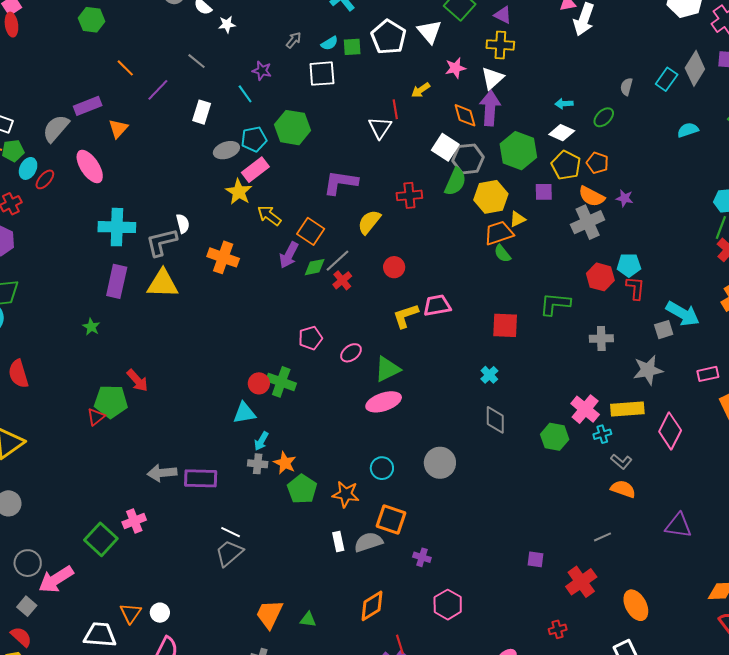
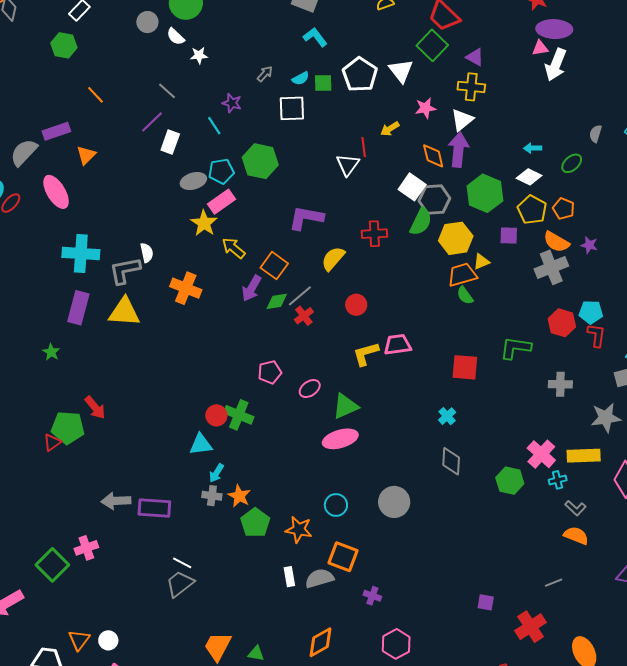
purple line: (158, 90) -> (152, 122), moved

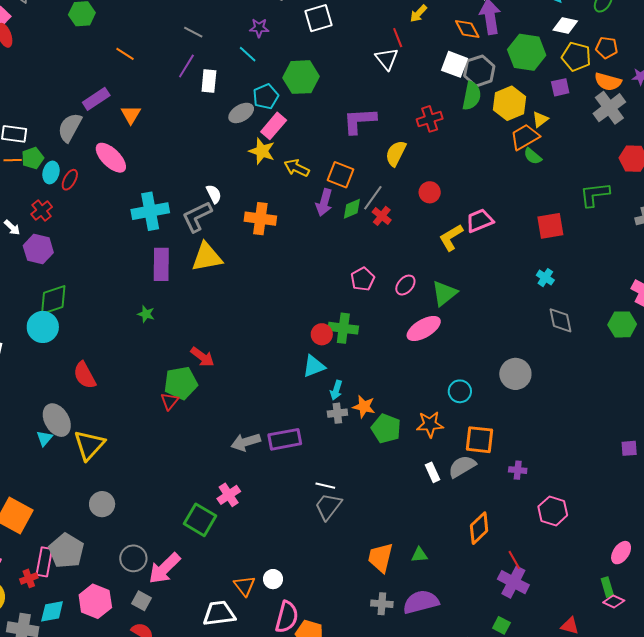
pink ellipse: (340, 439) -> (424, 328), moved

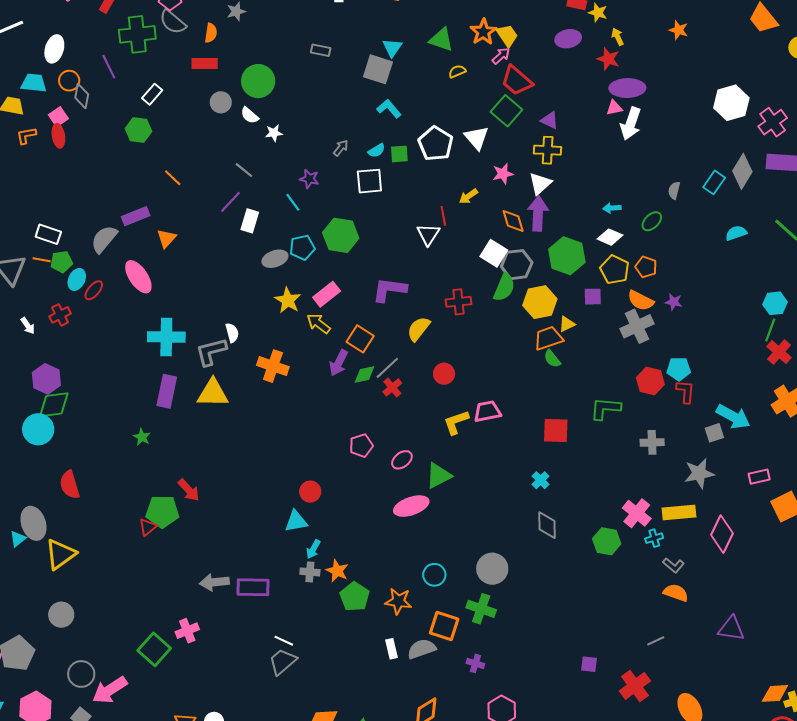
pink rectangle: (274, 126) -> (327, 294), moved
purple hexagon: (38, 249) -> (46, 379), moved
green cross: (343, 328) -> (481, 609), moved

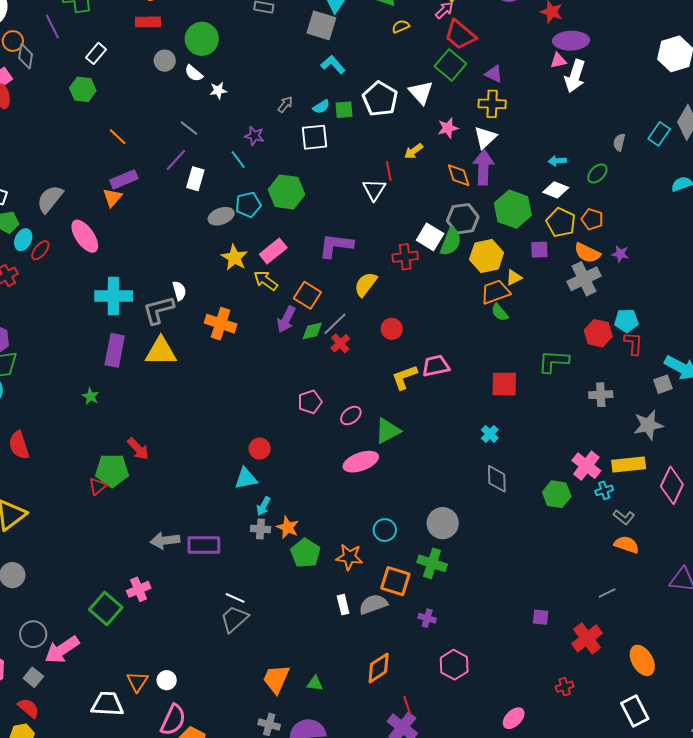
purple rectangle: (136, 216) -> (124, 179), moved
white square: (494, 253) -> (430, 237), moved

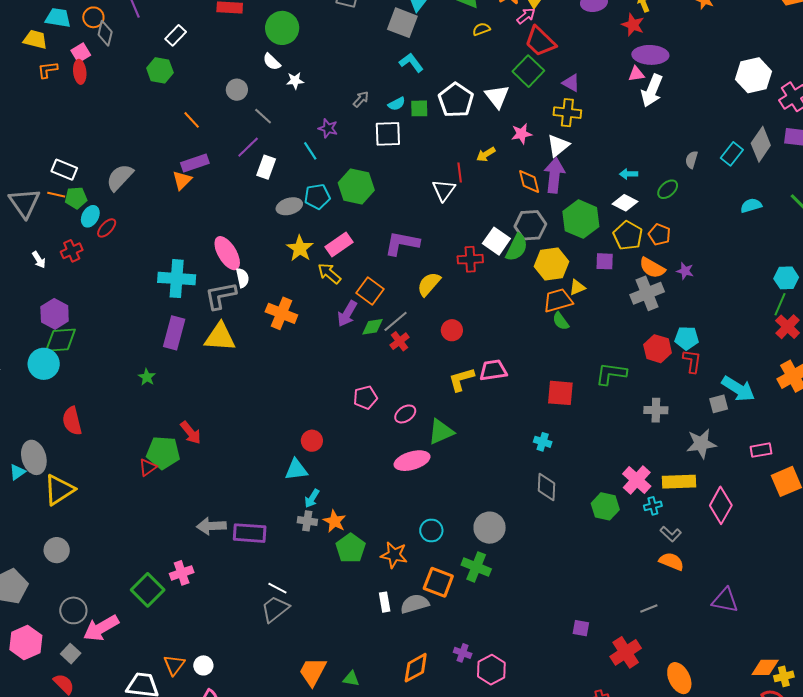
gray circle: (165, 61) -> (237, 90), moved
pink ellipse: (85, 236) -> (227, 253), moved
cyan cross: (490, 434) -> (543, 442), turned -30
purple cross: (427, 618) -> (463, 653), moved

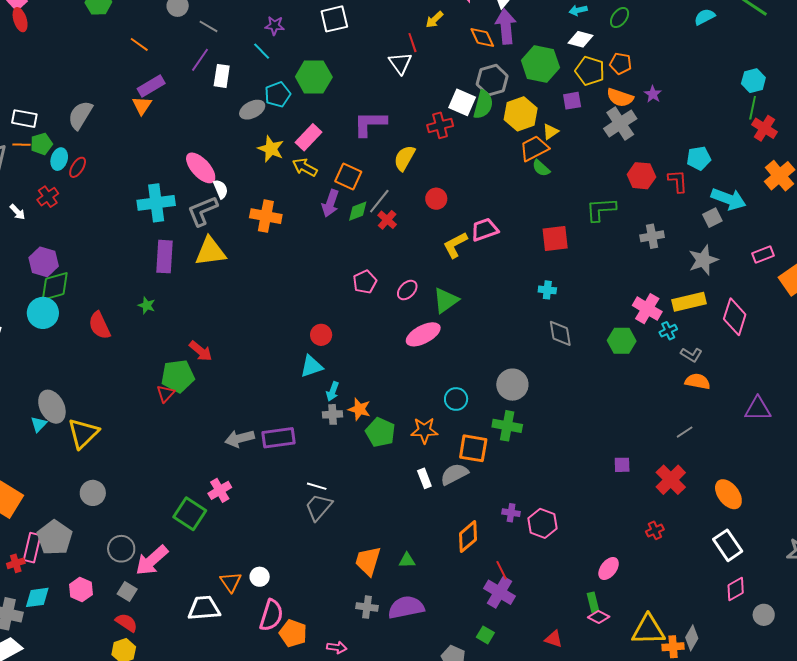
purple star: (685, 271) -> (653, 94), turned 30
cyan pentagon: (687, 338) -> (699, 158), moved
red semicircle: (72, 421) -> (99, 325), moved
pink hexagon: (26, 642) -> (81, 590), size x0.7

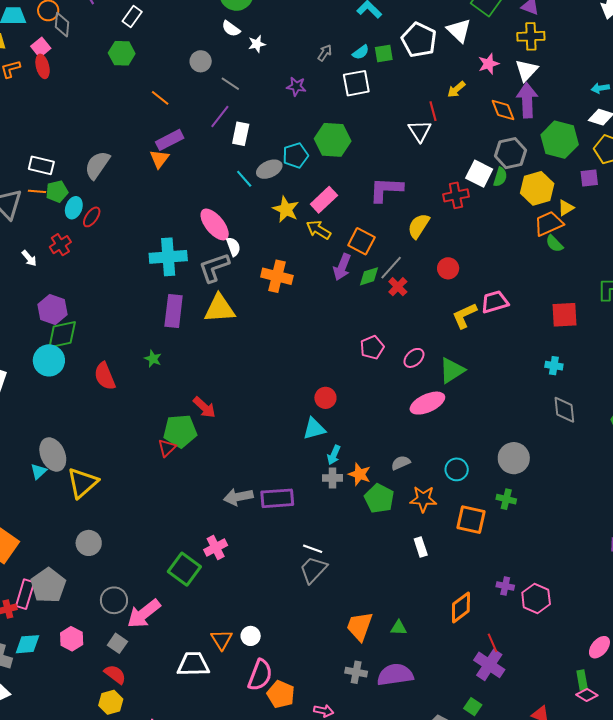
cyan line: (262, 51) -> (244, 179), moved
green semicircle: (483, 105) -> (500, 177), size x0.7
green cross: (507, 426) -> (506, 499), size x0.7
gray semicircle: (454, 474) -> (401, 463), moved, size x0.7

